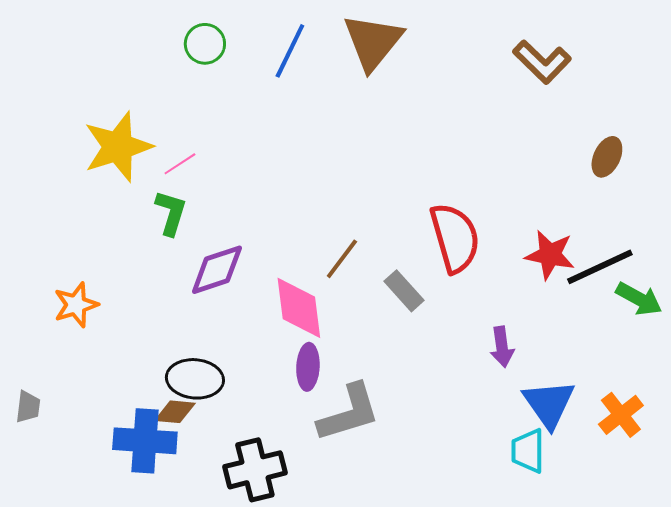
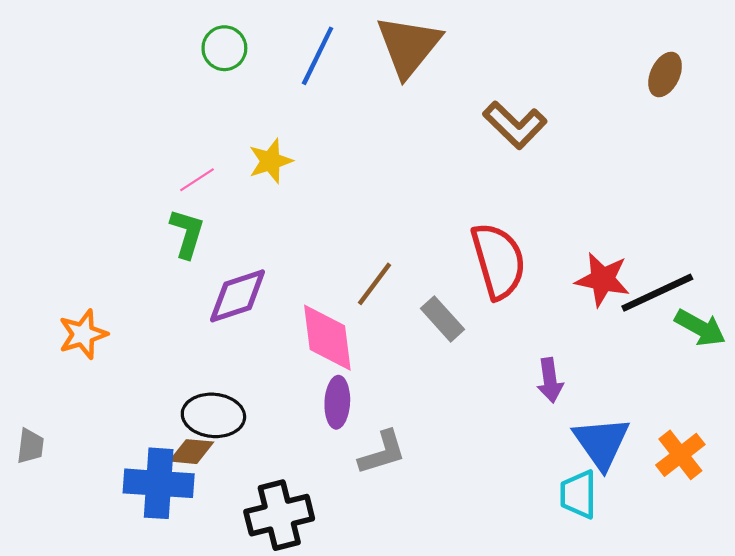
brown L-shape: (542, 62) -> (515, 125), moved
yellow star: (118, 147) -> (270, 161), moved, size x0.6
brown ellipse: (607, 157) -> (665, 74), moved
gray L-shape: (349, 413) -> (382, 453), size x0.7

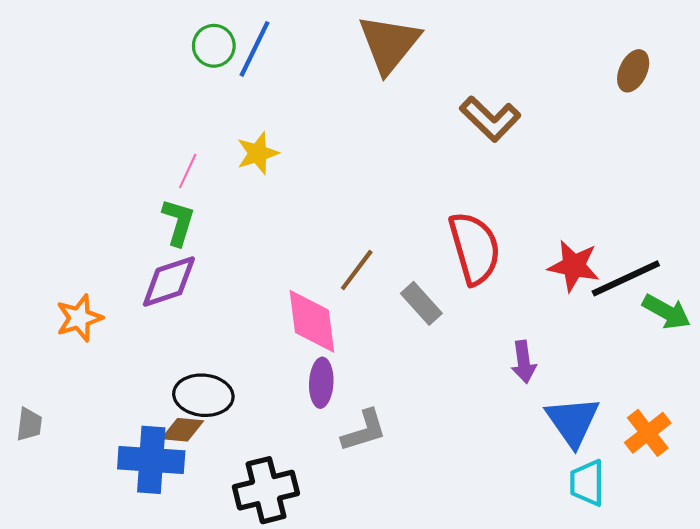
blue line: (318, 56) -> (254, 49), moved
pink line: (197, 180) -> (188, 171), turned -32
purple diamond: (238, 296) -> (169, 282), moved
cyan trapezoid: (578, 494) -> (587, 483), moved

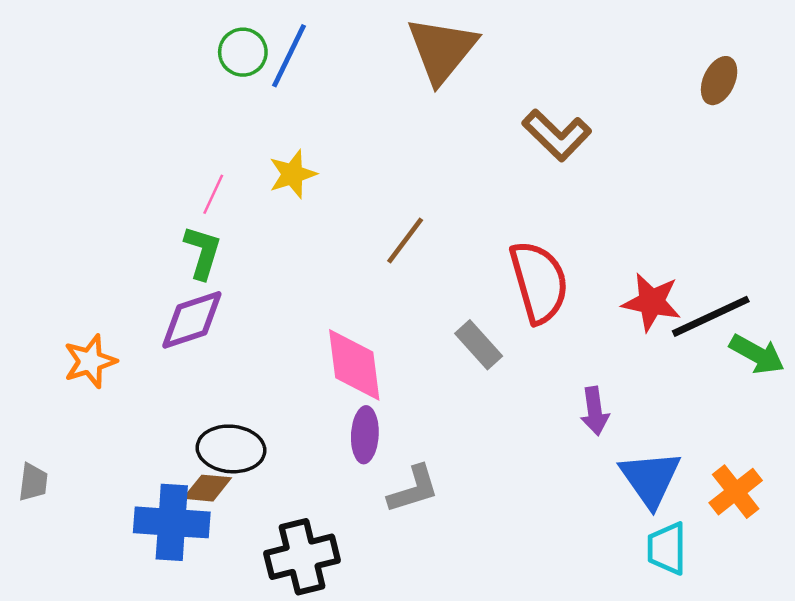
brown line: (357, 270) -> (405, 240), moved

